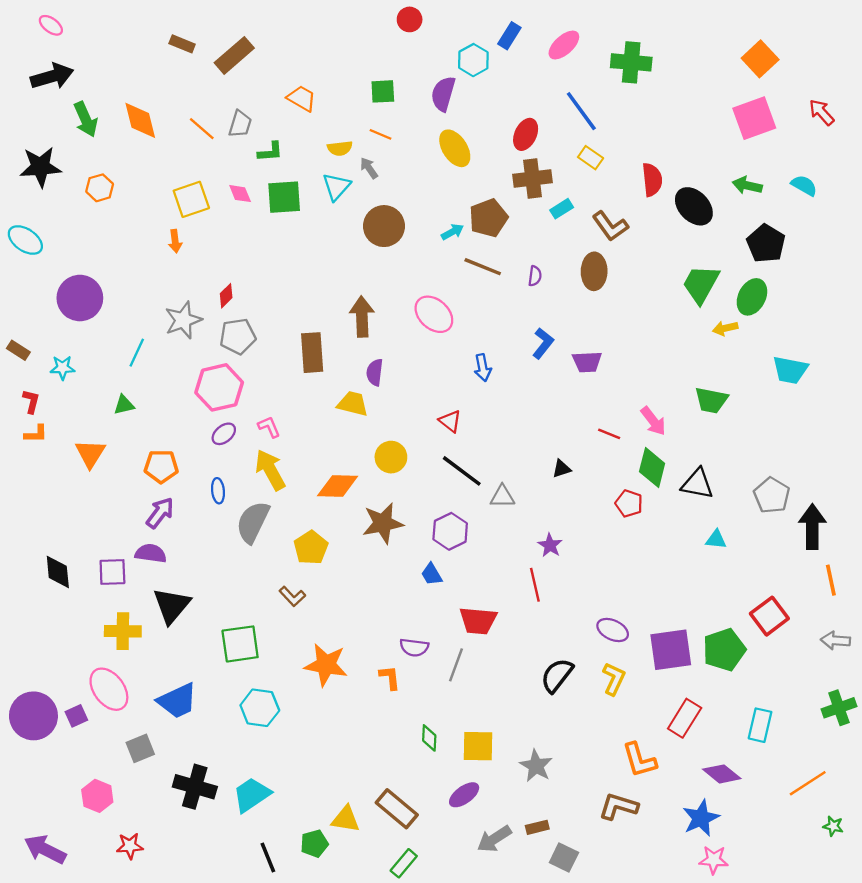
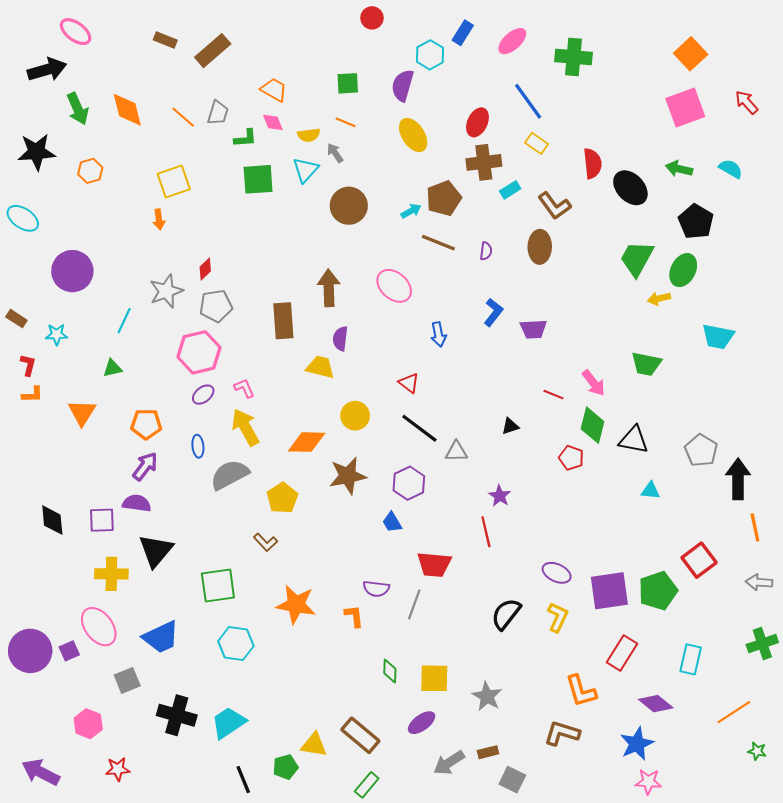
pink ellipse: (51, 25) -> (76, 32), moved, size x1.4
pink diamond: (240, 194) -> (273, 122), moved
gray semicircle: (253, 522) -> (230, 475), turned 36

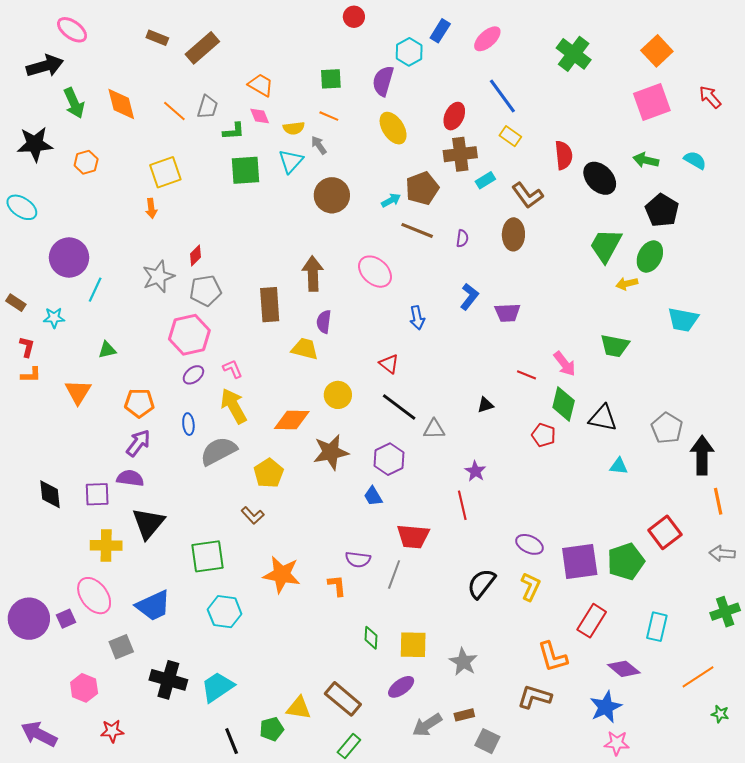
green cross: (573, 57) -> (574, 54), moved, turned 32
cyan line: (124, 321) -> (95, 290), moved

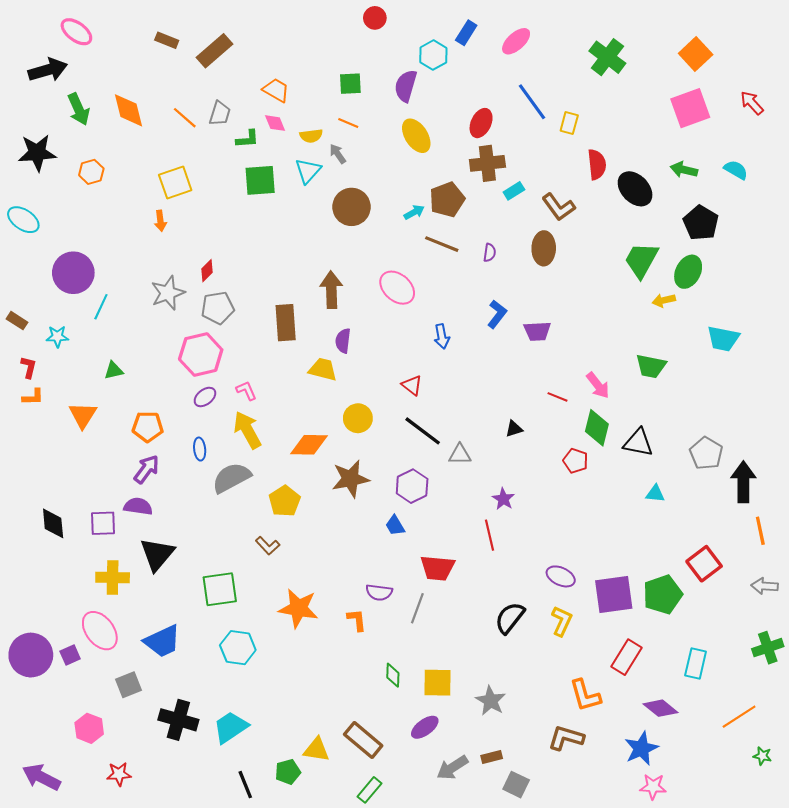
yellow rectangle: (510, 136) -> (569, 123), moved, turned 70

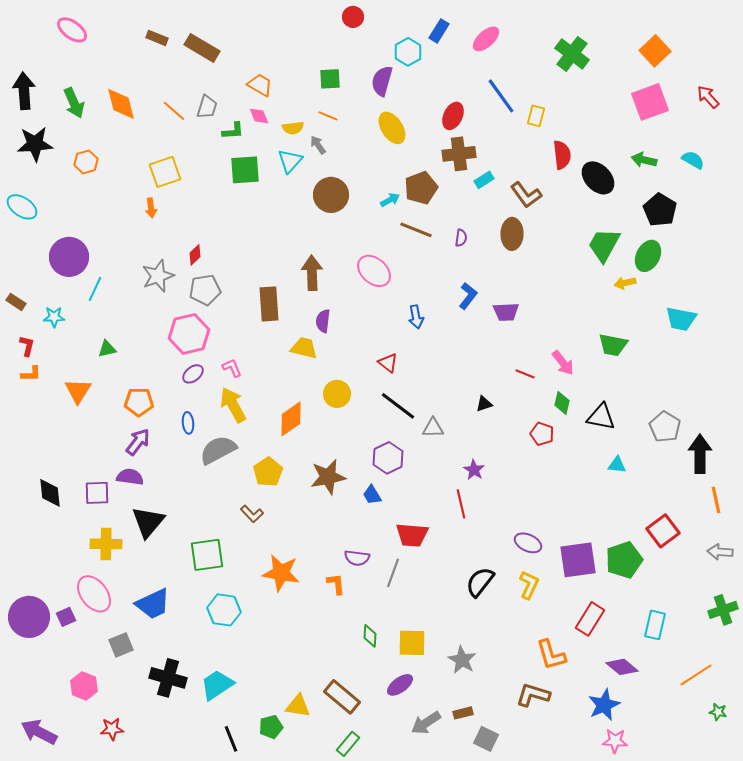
brown rectangle: (215, 51) -> (202, 48), turned 72
black arrow: (48, 70) -> (24, 91), moved, turned -78
green diamond: (597, 428) -> (562, 403), size x0.7
orange diamond: (309, 445) -> (291, 419), turned -36
brown star: (350, 479) -> (328, 477), moved

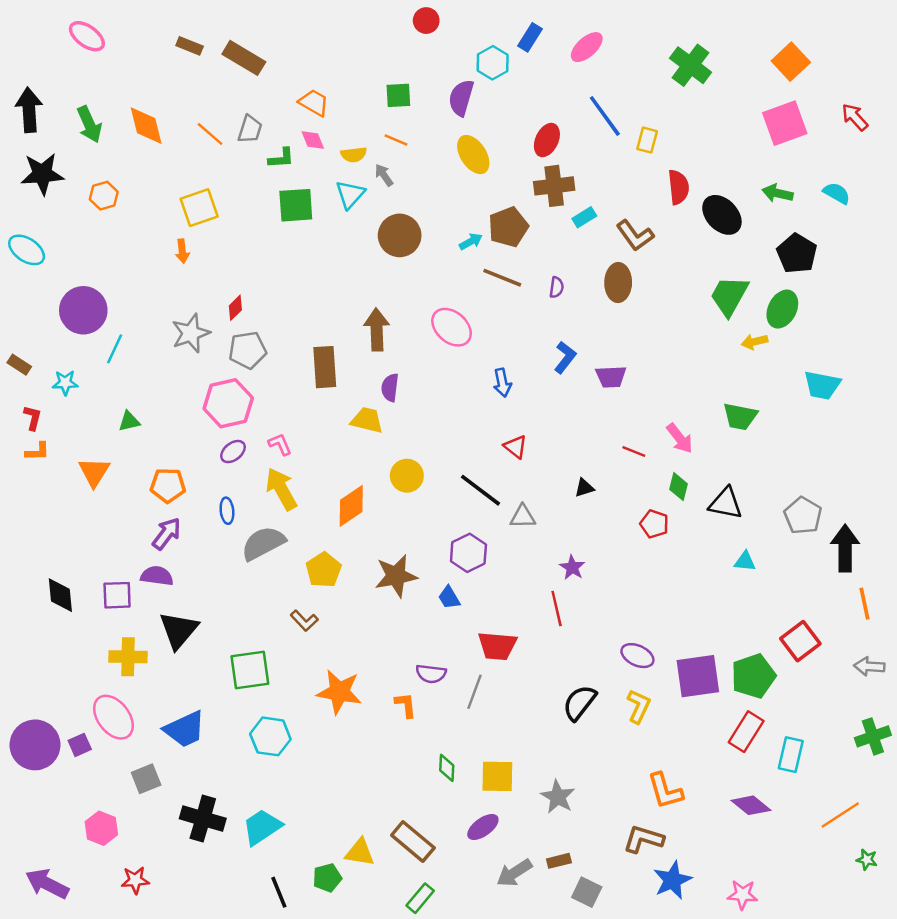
red triangle: (388, 363) -> (516, 447), moved
red rectangle: (590, 619) -> (746, 732), moved
blue star: (604, 705) -> (672, 880), moved

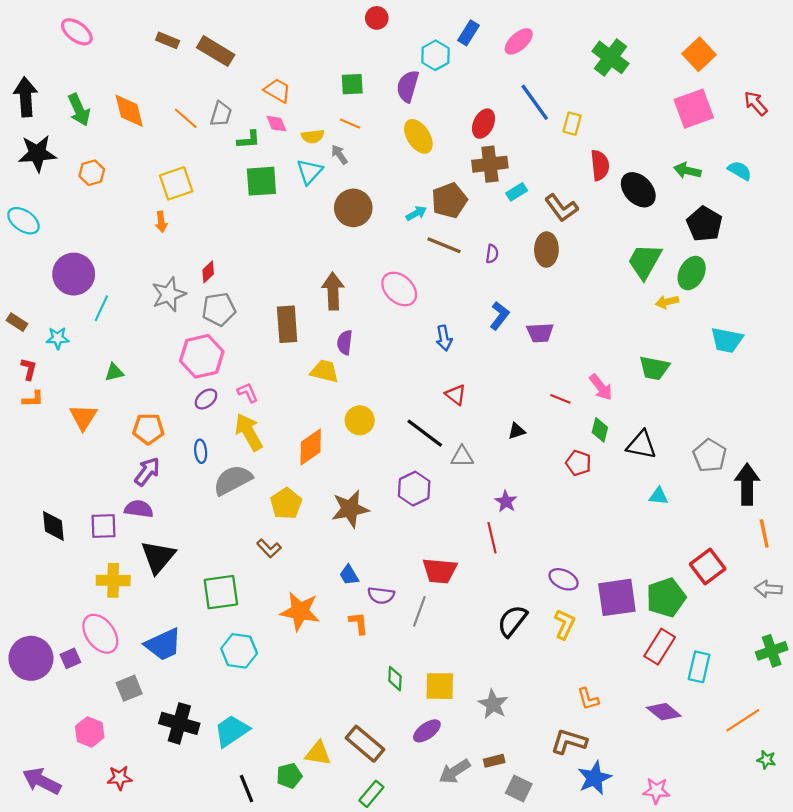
blue trapezoid: (449, 598) -> (349, 575), moved
orange L-shape: (665, 791) -> (588, 699), size x0.7

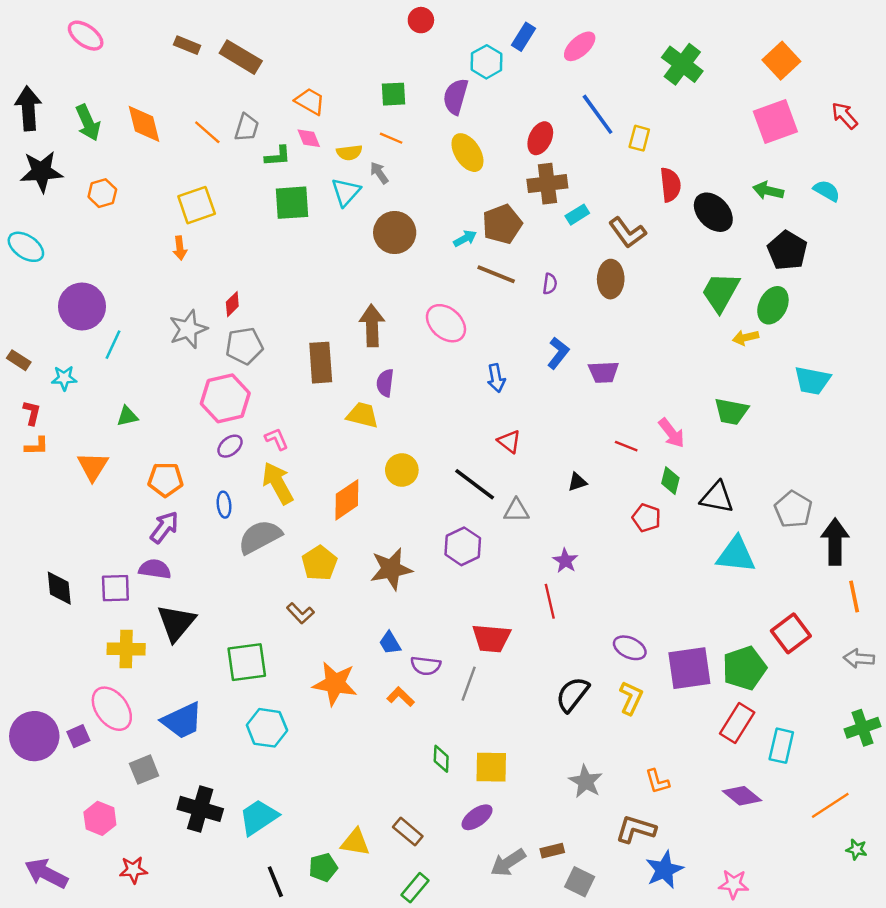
cyan triangle: (659, 496) -> (736, 555), size x1.8
orange L-shape: (359, 623) -> (401, 697), turned -40
gray star: (493, 704) -> (586, 781), moved
brown rectangle: (365, 744) -> (408, 832), size x0.7

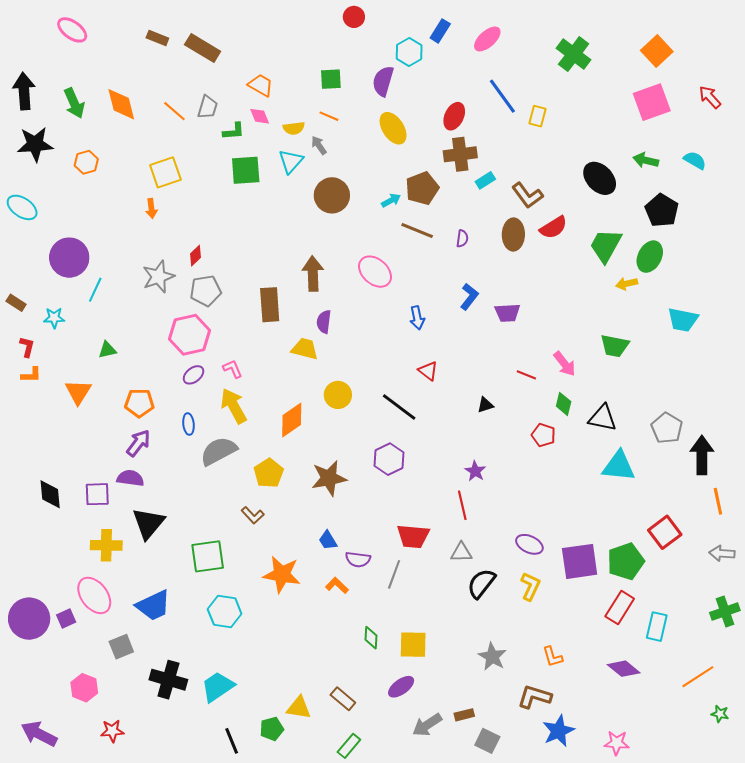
red semicircle: (670, 185) -> (553, 227), moved, turned 64
gray triangle: (516, 511) -> (461, 552), moved

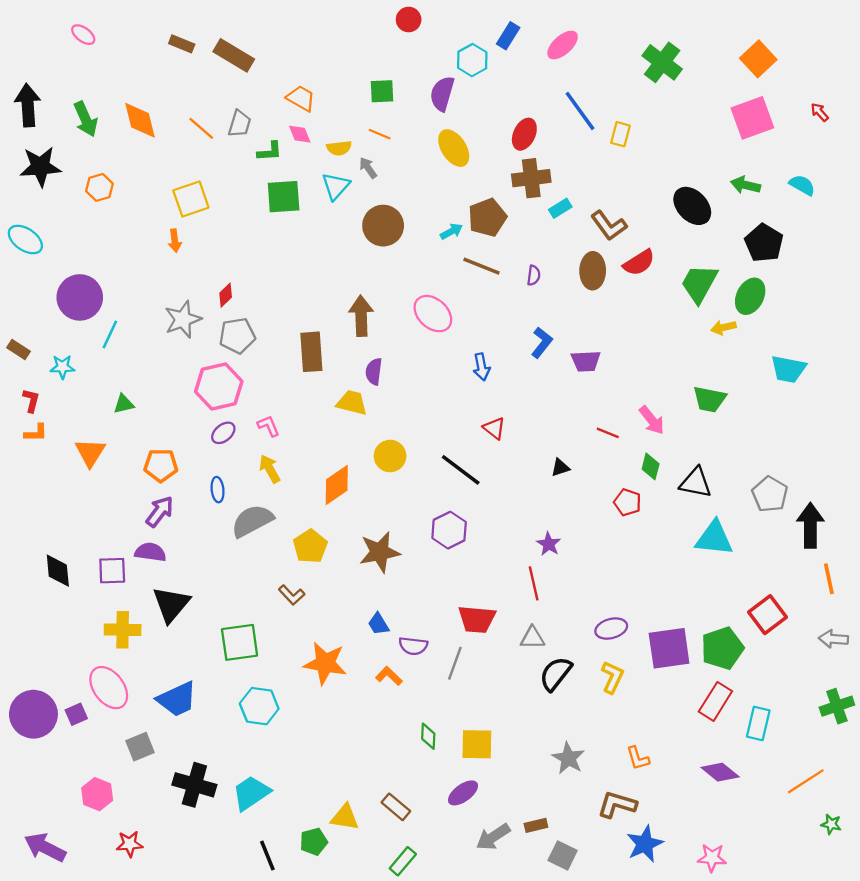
pink ellipse: (72, 30) -> (83, 35), size x0.7
red arrow: (710, 97) -> (820, 112), size x0.7
yellow arrow: (234, 406) -> (270, 469), size x0.7
purple ellipse: (529, 544) -> (611, 629), turned -40

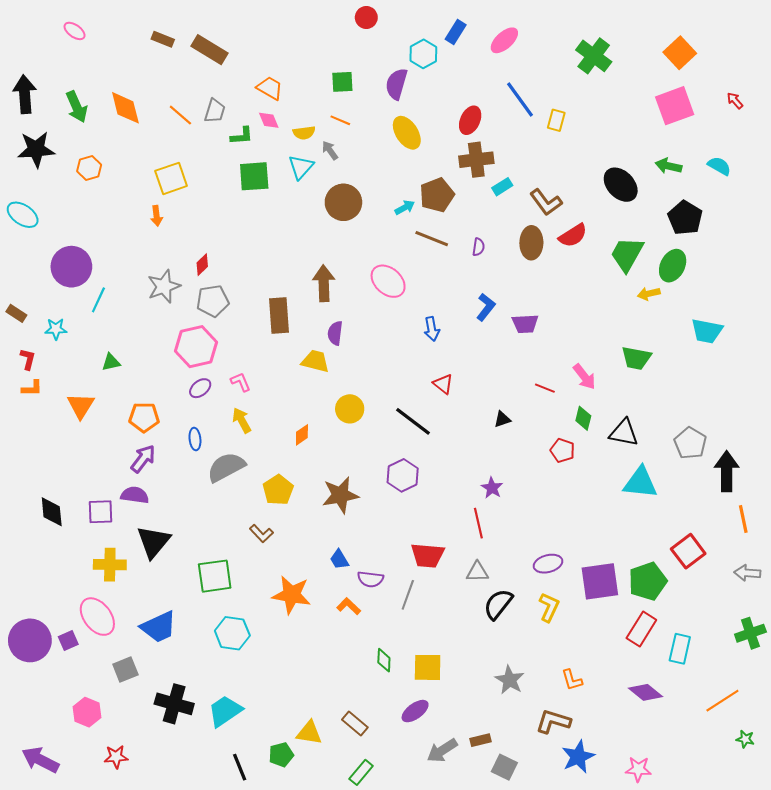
orange diamond: (337, 485) -> (302, 435), size x0.6

